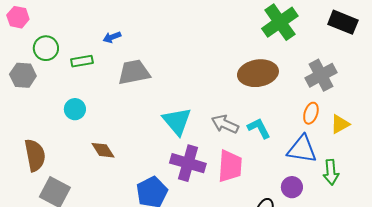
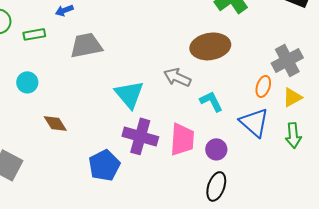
gray cross: (321, 75) -> (287, 60), moved
gray arrow: (225, 124) -> (177, 77), moved
blue triangle: (302, 149) -> (254, 122), turned 32
green arrow: (331, 172) -> (293, 135), moved
purple circle: (292, 187) -> (216, 149), moved

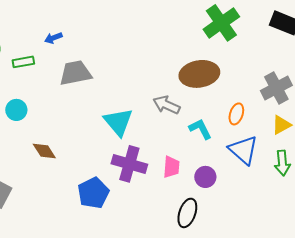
orange ellipse: (263, 86) -> (236, 114), moved
pink trapezoid: (182, 139) -> (171, 167), size x0.7
black ellipse: (216, 186) -> (187, 213), moved

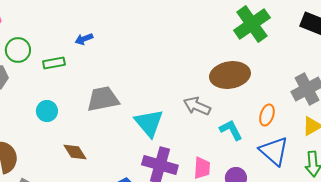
gray trapezoid: (75, 73) -> (103, 99), moved

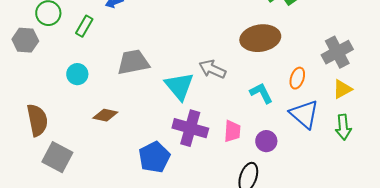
green rectangle: (54, 63) -> (84, 26), turned -50
gray arrow: (197, 106) -> (212, 69), moved
brown diamond: (75, 152) -> (105, 115), turned -45

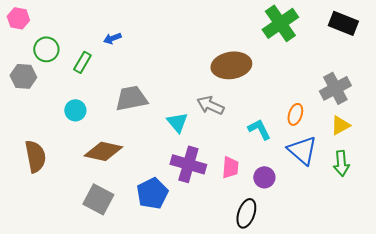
brown ellipse: (260, 38) -> (231, 65), moved
cyan triangle: (179, 86) -> (177, 122), size x0.7
brown diamond: (105, 115) -> (103, 151), size x1.5
gray square: (57, 157) -> (98, 199), moved

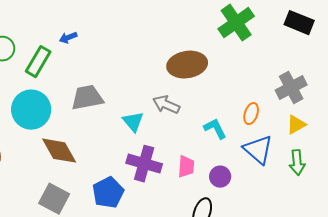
green rectangle: (82, 62) -> (38, 62), size x1.4
cyan circle: (75, 110) -> (31, 110), size x1.8
brown diamond: (103, 151) -> (59, 151), turned 48

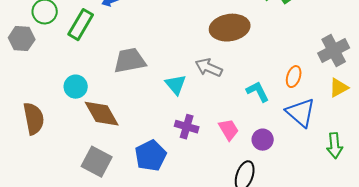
cyan circle: (31, 110) -> (76, 87), moved, size x0.6
green arrow: (297, 163) -> (335, 146), moved
purple cross: (144, 164) -> (187, 127), size x0.7
pink trapezoid: (186, 167) -> (229, 130), turned -35

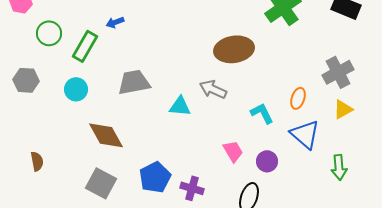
gray hexagon: (22, 39) -> (26, 80), moved
cyan triangle: (176, 85) -> (180, 106), turned -45
cyan circle: (76, 87) -> (76, 89), moved
brown semicircle: (34, 119) -> (37, 161), moved, size x0.6
purple cross: (187, 127) -> (192, 188), moved

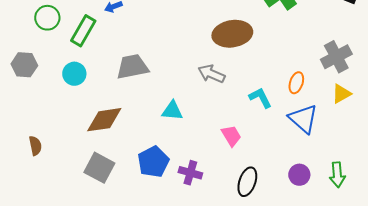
cyan triangle: (180, 106) -> (172, 111), moved
brown diamond: (106, 135) -> (104, 120), turned -69
purple circle: (267, 161) -> (299, 175), moved
green arrow: (339, 167) -> (337, 175), moved

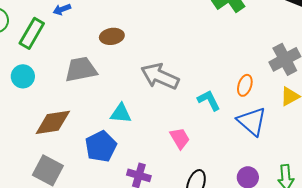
brown ellipse: (232, 34) -> (112, 36), moved, size x0.6
gray arrow: (211, 74) -> (160, 76), size x1.4
blue pentagon: (153, 162) -> (101, 146), moved

